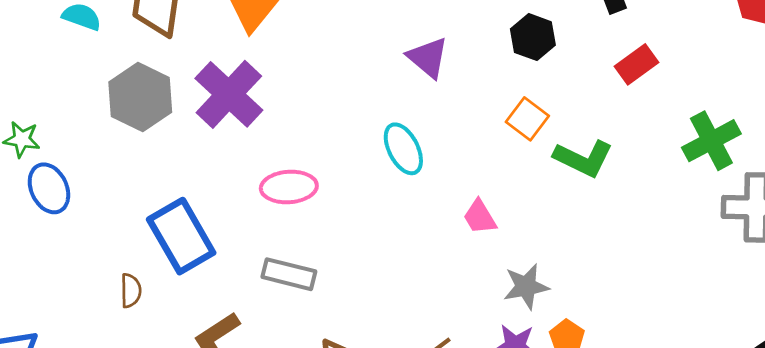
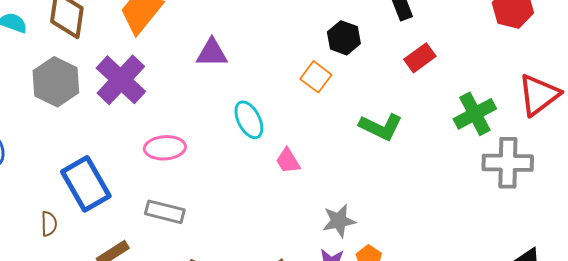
purple triangle: (428, 58) -> (212, 53), moved, turned -40
orange square: (527, 119) -> (316, 77), moved
pink trapezoid: (480, 217) -> (288, 161), moved

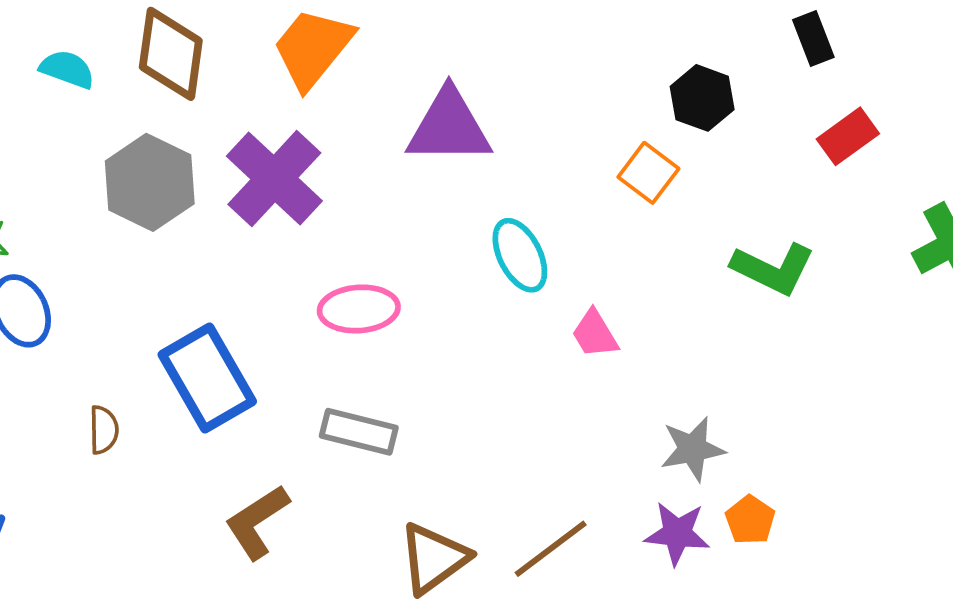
purple triangle: (212, 53) -> (449, 127), size x1.4
brown semicircle: (49, 224) -> (104, 430), moved

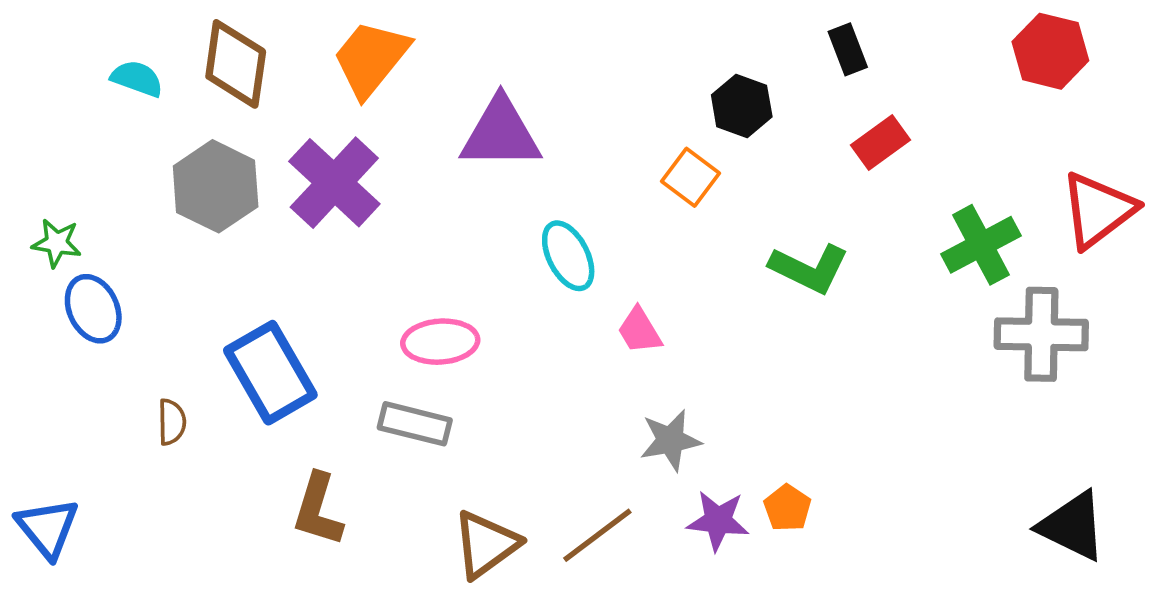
pink ellipse: (359, 309) -> (440, 342), moved
gray star: (693, 449) -> (670, 440), moved
brown L-shape: (257, 522) -> (318, 510), turned -40

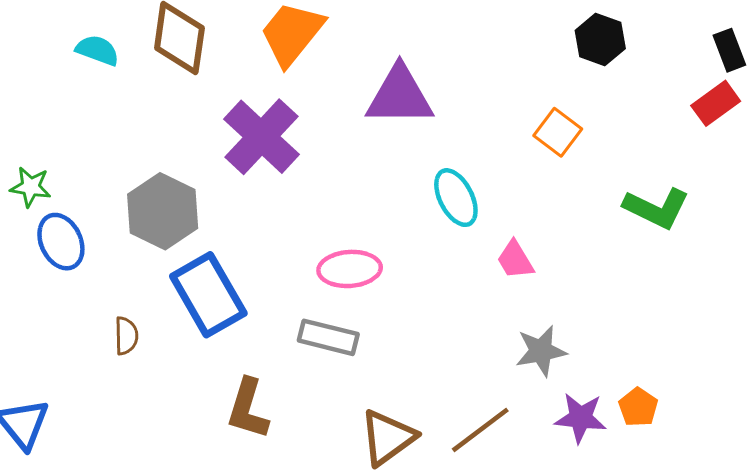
black rectangle: (848, 49) -> (729, 50), moved
black hexagon: (742, 106) -> (600, 40), moved
gray hexagon: (216, 186) -> (163, 211), moved

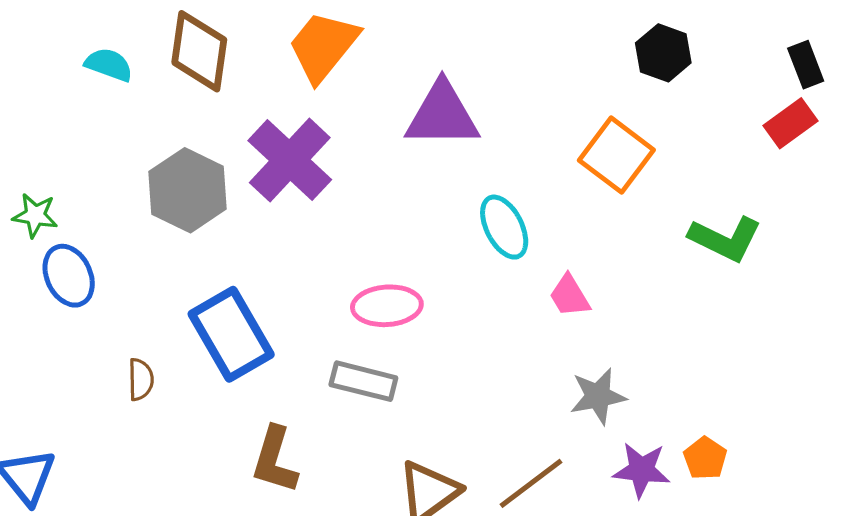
orange square: (558, 132) -> (616, 155), size x1.4
gray hexagon: (163, 211) -> (188, 190), moved

